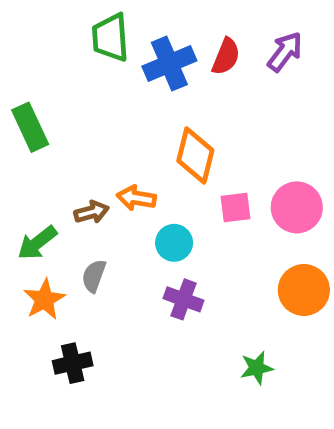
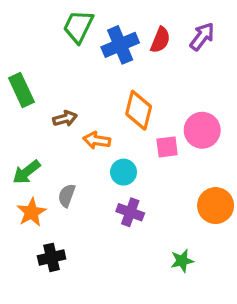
green trapezoid: (110, 38) -> (78, 26), turned 30
pink circle: (297, 207) -> (202, 130), moved
brown arrow: (91, 212) -> (65, 119), moved

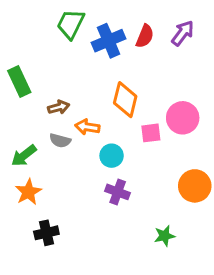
gray semicircle: (67, 196) -> (60, 141), moved, turned -95

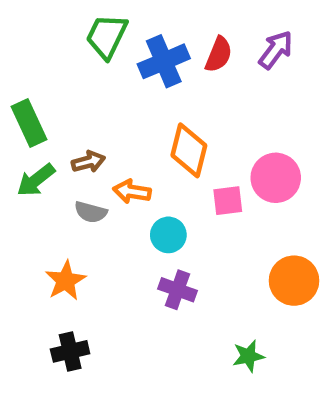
green arrow: (24, 156) -> (36, 180), moved
orange star: (28, 192) -> (66, 281), moved

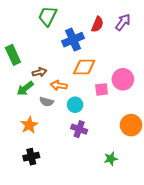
blue cross: (164, 61) -> (73, 40), moved
orange diamond: (189, 150) -> (84, 67), turned 75
green arrow: (36, 180) -> (25, 88), moved
gray semicircle: (91, 212) -> (47, 102), moved

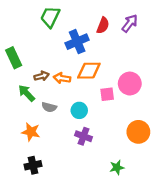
orange arrow: (59, 85) -> (62, 78), moved
green arrow: (25, 88) -> (27, 93), turned 84
orange star: (29, 125) -> (31, 132), turned -30

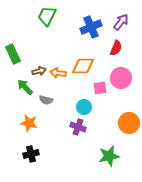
red semicircle: (103, 25) -> (116, 48), moved
blue cross: (77, 42) -> (91, 27), moved
cyan circle: (79, 110) -> (84, 107), moved
green star: (117, 167) -> (109, 156), size x1.5

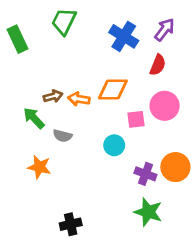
blue cross: (91, 27) -> (124, 36), turned -35
green rectangle: (13, 54) -> (18, 39), moved
purple cross: (78, 127) -> (145, 174), moved
black cross: (31, 154) -> (71, 224), moved
green star: (109, 156) -> (148, 212), turned 30

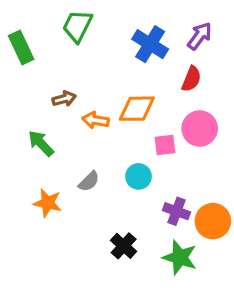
brown arrow: (53, 96) -> (64, 99), moved
gray semicircle: (62, 136) -> (89, 181), moved, turned -60
orange circle: (175, 167) -> (213, 221), moved
black cross: (71, 224) -> (124, 246), moved, turned -35

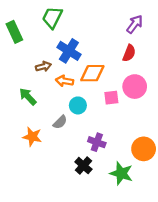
blue cross: (150, 44) -> (69, 51), moved
cyan circle: (138, 176) -> (78, 105), moved
purple cross: (177, 211) -> (97, 142), moved

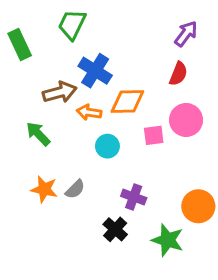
brown arrow: (43, 66) -> (60, 92), size x1.5
gray semicircle: (60, 122) -> (75, 189), moved

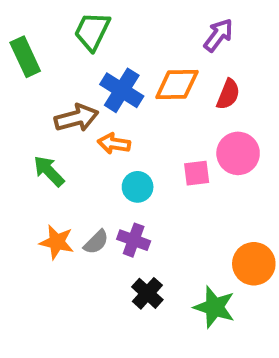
purple arrow: (186, 34) -> (218, 35), moved
orange diamond: (127, 101) -> (177, 84), moved
purple cross: (134, 197) -> (134, 240), moved

